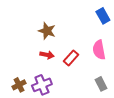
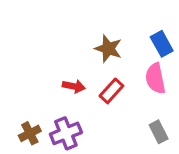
blue rectangle: (103, 16) -> (162, 44), moved
brown star: (47, 31) -> (108, 49), moved

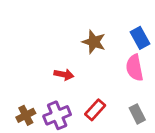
red rectangle: (111, 91) -> (95, 110), moved

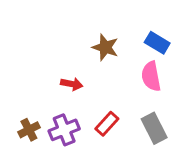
blue rectangle: (140, 38) -> (157, 43), turned -30
gray rectangle: (137, 114) -> (154, 128), size x1.4

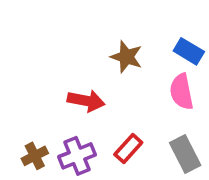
red arrow: (72, 84) -> (86, 101), size x1.4

